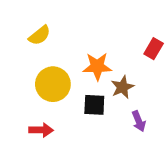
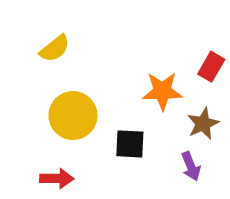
orange star: (97, 66) -> (162, 91), moved
brown star: (122, 87) -> (203, 124), moved

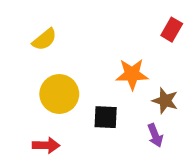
red rectangle: (211, 67) -> (172, 30), moved
brown star: (203, 124) -> (165, 101), turned -30

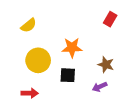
orange star: (132, 74) -> (72, 48), moved
purple arrow: (155, 135) -> (100, 87), turned 88

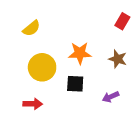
brown star: (106, 65) -> (118, 59), moved

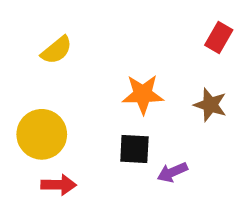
yellow circle: (42, 67) -> (42, 134), moved
purple arrow: (111, 97) -> (172, 172), moved

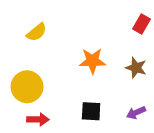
black square: (134, 149) -> (91, 111), moved
purple arrow: (172, 172) -> (136, 113), moved

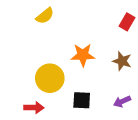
yellow semicircle: (37, 32) -> (45, 16), moved
yellow circle: (27, 87) -> (50, 78), moved

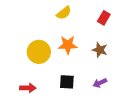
yellow semicircle: (45, 16) -> (64, 13), moved
yellow circle: (50, 78) -> (39, 52), moved

